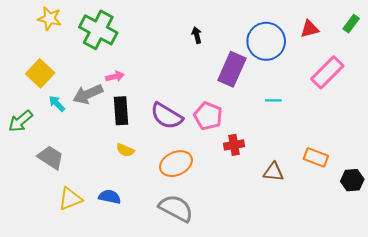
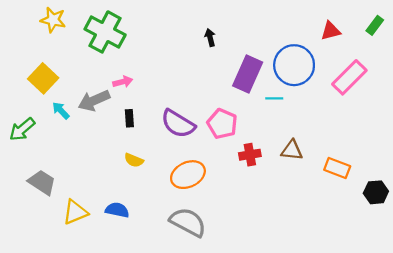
blue circle: (266, 41) -> (294, 65), moved
cyan line: (273, 100) -> (274, 98), moved
black rectangle: (121, 111) -> (129, 118), size x0.6
gray trapezoid: (51, 157) -> (42, 182), moved
brown triangle: (273, 172) -> (292, 150), moved

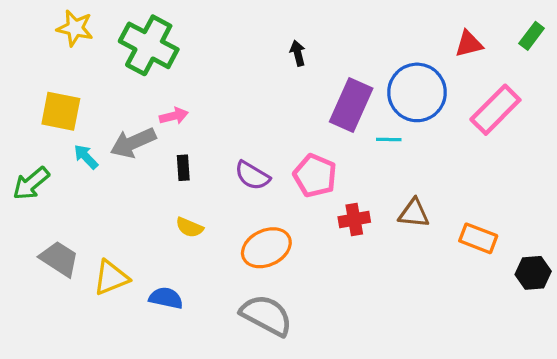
yellow square: (43, 78) -> (61, 111), turned -32
purple semicircle: (178, 124) -> (252, 176), size x0.7
yellow triangle: (75, 212) -> (111, 278), moved

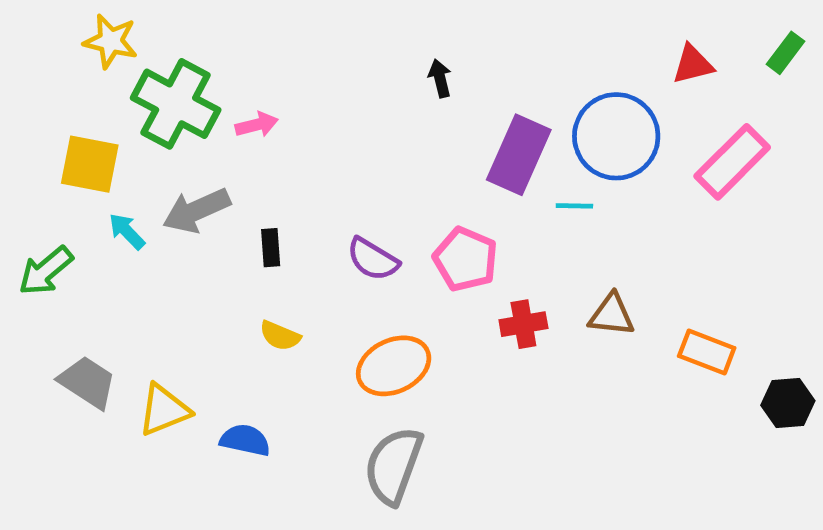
green cross: (149, 45) -> (176, 104), moved
pink arrow: (174, 116) -> (257, 125), moved
gray semicircle: (266, 315) -> (394, 466), turned -98

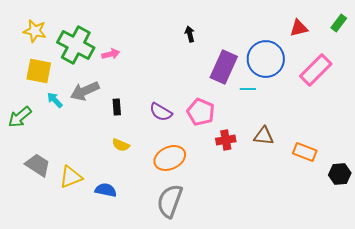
yellow star: (111, 41) -> (35, 31), moved

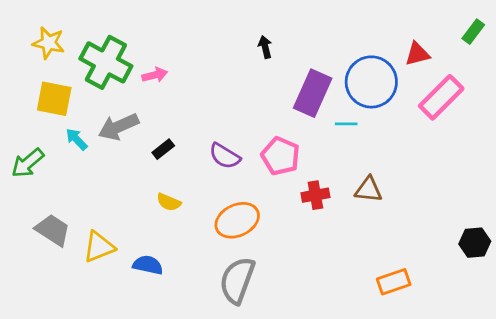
red triangle: (299, 28) -> (417, 54), moved
black rectangle: (117, 107) -> (163, 149), turned 56
orange rectangle: (305, 152) -> (394, 282), moved, turned -40

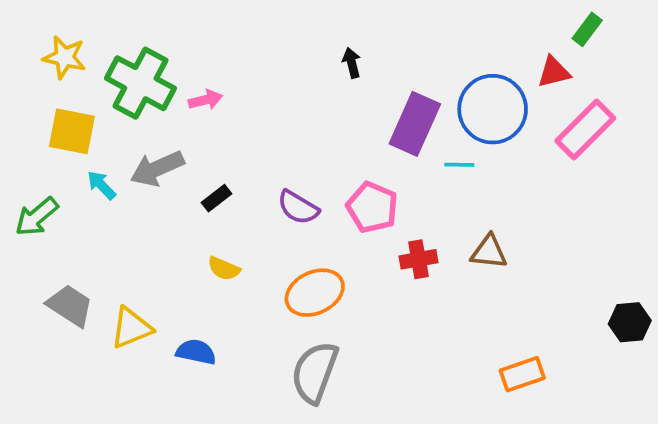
green rectangle: (473, 32) -> (587, 29), moved

